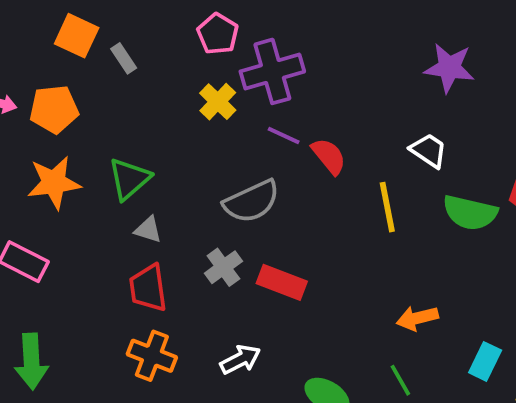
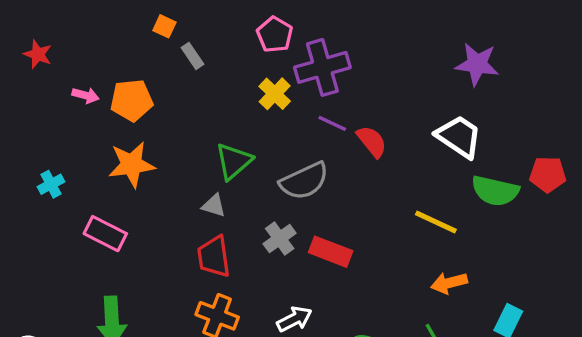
orange square: (77, 36) -> (164, 26), moved, size x0.6
white trapezoid: (429, 151) -> (459, 137), size x1.4
green triangle: (129, 179) -> (234, 161), moved
yellow line: (387, 207) -> (436, 222), moved, turned -54

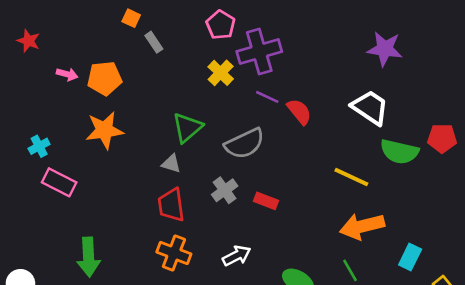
pink rectangle: (105, 234) -> (59, 182), moved
red rectangle: (331, 252) -> (266, 201), size x0.7
orange arrow: (449, 283) -> (362, 226), size x1.5

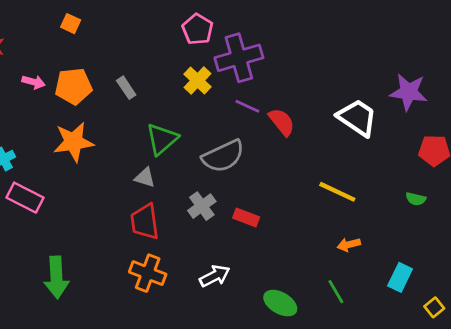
orange square: (131, 18) -> (71, 24), moved
gray rectangle: (154, 42) -> (126, 88), moved
purple star: (385, 49) -> (409, 92), moved
green semicircle: (399, 152) -> (416, 199), moved, size x0.5
orange arrow: (362, 226) -> (349, 245), size x0.5

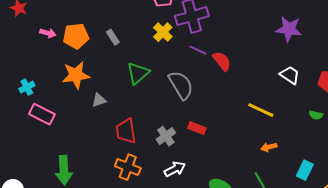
purple star: (409, 92) -> (289, 29), moved
white trapezoid: (357, 118) -> (290, 75), moved, size x0.7
gray semicircle: (223, 156) -> (181, 85), turned -96
gray triangle: (145, 178) -> (99, 100), moved, turned -35
gray cross: (202, 206) -> (166, 136), moved

